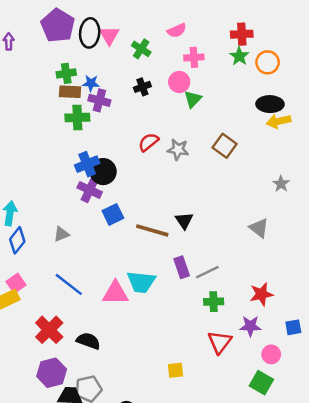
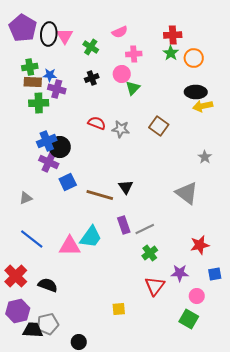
red semicircle: (149, 142) -> (97, 123), turned 60
gray triangle: (259, 228) -> (187, 193), size x1.4
cyan trapezoid: (141, 282) -> (91, 237), turned -60
red star: (261, 294) -> (200, 245), moved
green cross: (214, 302) -> (150, 253), turned -35

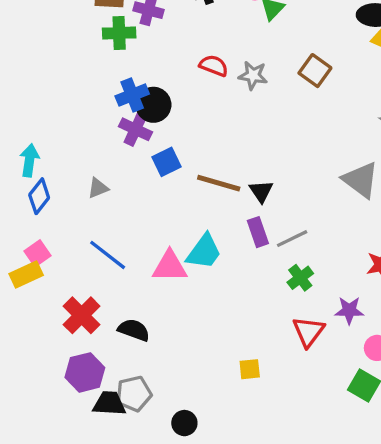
black triangle: (126, 187) -> (261, 191), moved

